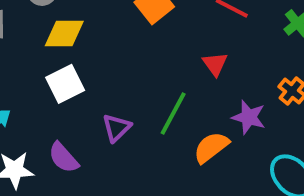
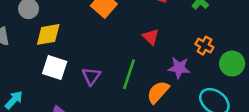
white square: (65, 84) -> (55, 67), turned -35
purple triangle: (117, 128) -> (91, 76), moved

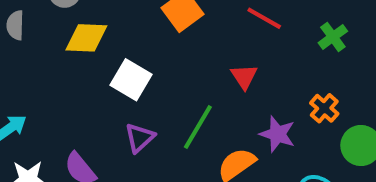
white square: (55, 67) -> (131, 80), moved
purple triangle: (91, 76) -> (140, 138), moved

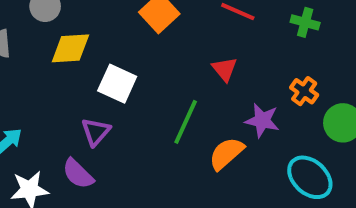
green cross: (333, 37) -> (305, 22), turned -32
purple triangle: (140, 138) -> (96, 132), moved

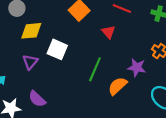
red triangle: (225, 69) -> (108, 32), moved
purple triangle: (96, 132) -> (30, 62), moved

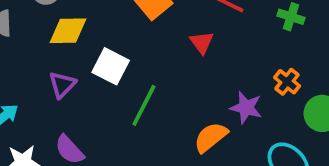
green line: (95, 69) -> (144, 105), moved

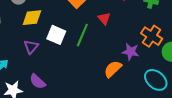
orange cross: (287, 82) -> (152, 36), size x1.5
green line: (144, 105) -> (82, 35), moved

